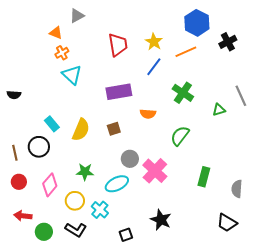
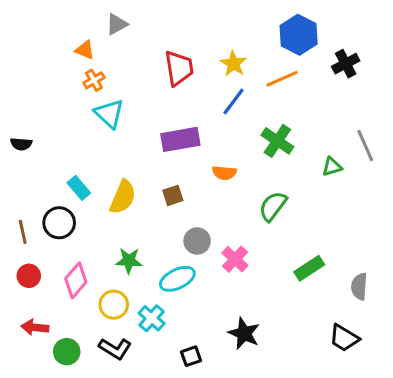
pink cross: (155, 171) -> (235, 259), size x0.7
green rectangle: (204, 177) -> (309, 268), turned 42

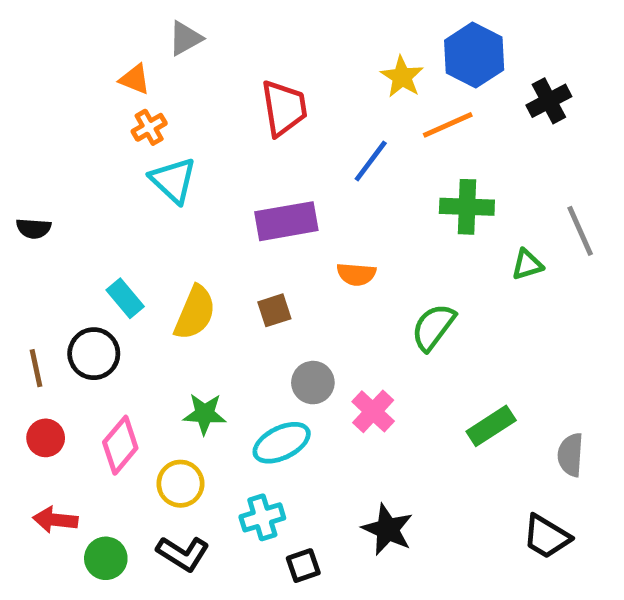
yellow star: (233, 64) -> (402, 77), moved
green cross: (277, 141) -> (467, 207), moved, turned -32
cyan cross: (152, 318) -> (262, 517), moved, turned 32

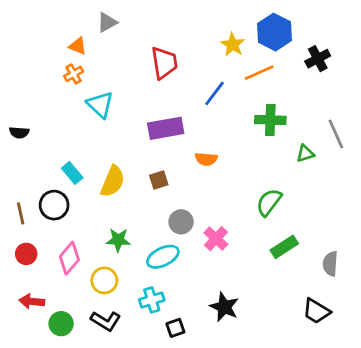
orange cross: (149, 127) -> (74, 74), moved
green semicircle: (433, 327) -> (269, 202), moved

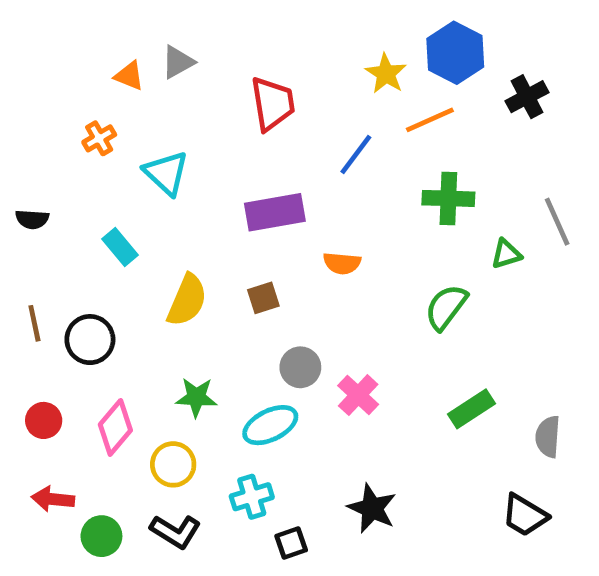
gray triangle: (107, 22) -> (178, 62), moved
orange cross: (74, 74) -> (99, 138), moved
cyan rectangle: (72, 173) -> (120, 247), moved
green semicircle: (269, 202) -> (446, 307), moved
brown line: (21, 213) -> (34, 323), moved

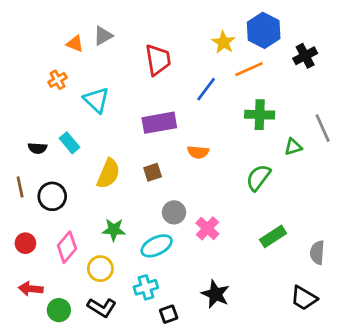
black semicircle: (32, 219) -> (37, 148), moved

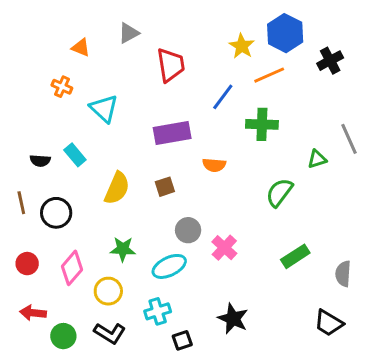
gray triangle: (103, 36) -> (129, 33), moved
orange cross: (58, 80) -> (62, 87), turned -36
green cross: (260, 115) -> (262, 124), moved

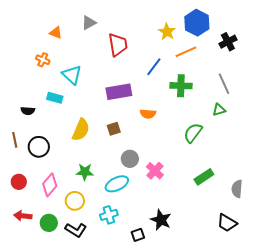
gray line: (349, 139) -> (224, 84), moved
cyan rectangle: (75, 155) -> (55, 98), moved, turned -35
green circle: (63, 336) -> (49, 223), moved
black square: (182, 340) -> (138, 235), moved

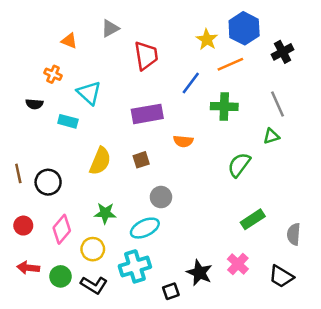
black semicircle: (28, 111) -> (34, 104), moved
pink cross: (155, 171) -> (238, 264), moved
cyan cross: (109, 215) -> (135, 266), size x1.4

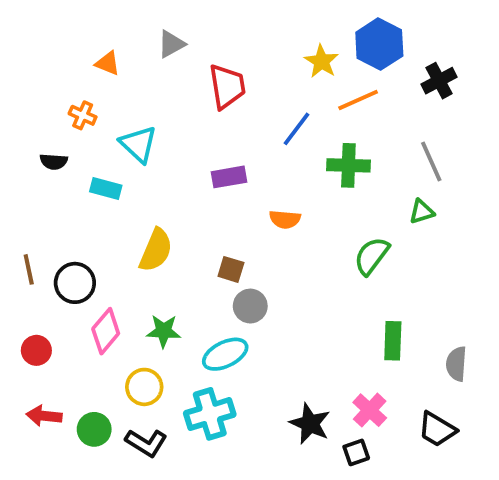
purple rectangle: (147, 114) -> (229, 177), size x0.7
brown square: (141, 160) -> (231, 269), moved, turned 35
green rectangle: (253, 219) -> (393, 341), turned -55
pink diamond: (62, 229) -> (106, 331), moved
black square: (171, 291) -> (356, 452), moved

